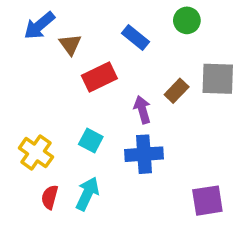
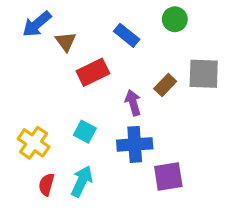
purple square: (207, 201) -> (168, 176), moved

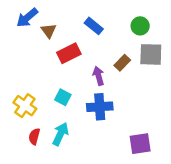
green circle: (175, 19) -> (140, 26), moved
purple square: (168, 176) -> (140, 144), moved

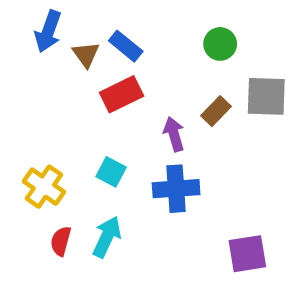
blue arrow: (27, 18) -> (48, 31), turned -30
blue rectangle: (94, 26) -> (126, 46), moved
green circle: (140, 26) -> (220, 44), moved

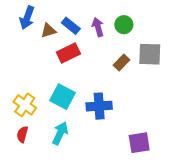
brown triangle: (86, 54) -> (48, 31), turned 49
purple arrow: (174, 134) -> (98, 27), moved
cyan square: (111, 172) -> (63, 97), size x1.5
red semicircle: (61, 241) -> (22, 134), moved

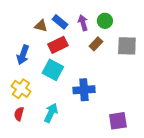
blue arrow: (27, 18) -> (23, 55), moved
brown triangle: (48, 31) -> (41, 26), turned 32
brown rectangle: (122, 62) -> (96, 44), moved
cyan square: (63, 97) -> (53, 70), moved

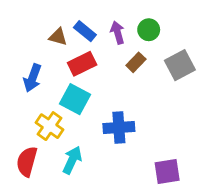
gray square: (127, 46) -> (180, 65), turned -30
yellow cross: (21, 89) -> (49, 126), moved
red semicircle: (19, 114) -> (27, 162), size x1.5

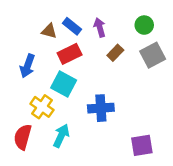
green circle: (149, 30) -> (144, 25), moved

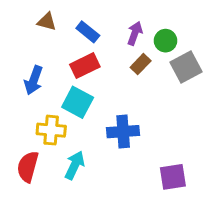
green circle: (144, 25) -> (166, 41), moved
purple arrow: (100, 27) -> (135, 33), moved, turned 36
brown triangle: (49, 31) -> (47, 22), moved
yellow cross: (42, 107) -> (51, 130), turned -30

